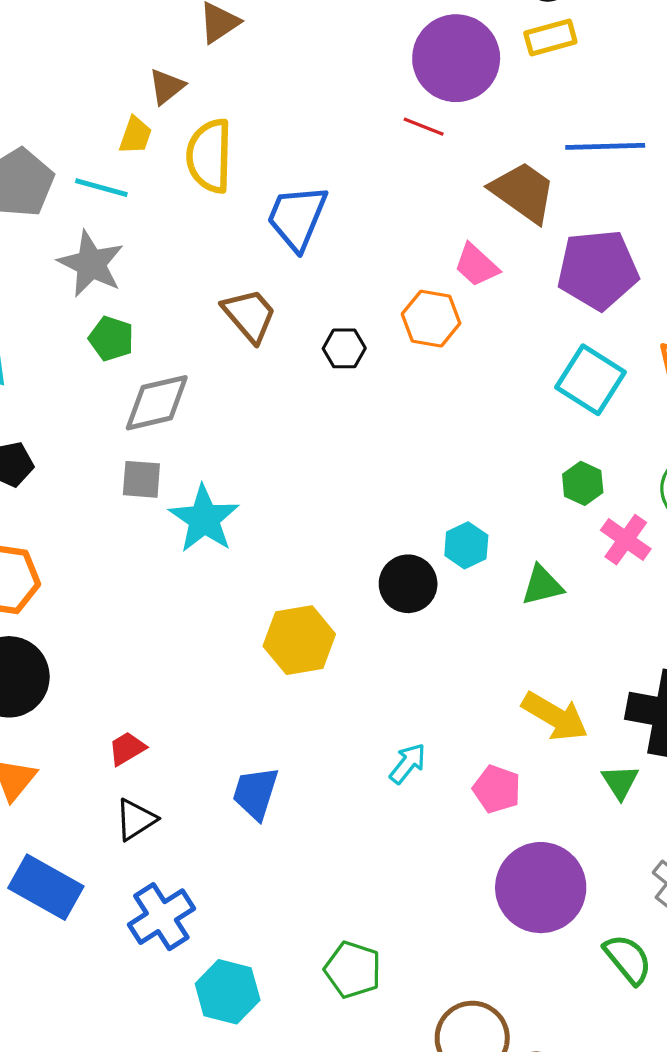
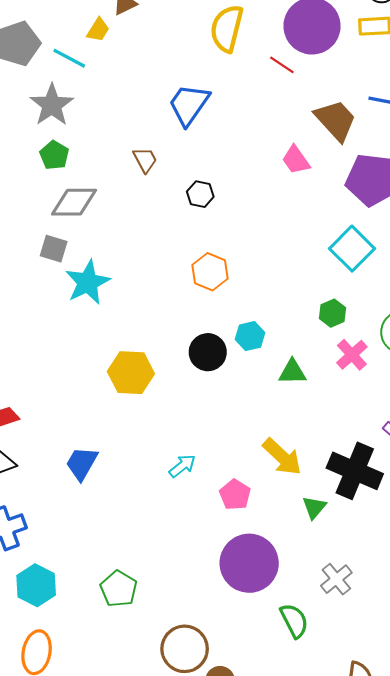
yellow semicircle: (209, 156) -> (227, 28), moved
brown trapezoid: (249, 315) -> (145, 160), size x0.7
orange hexagon: (431, 319) -> (210, 272), moved

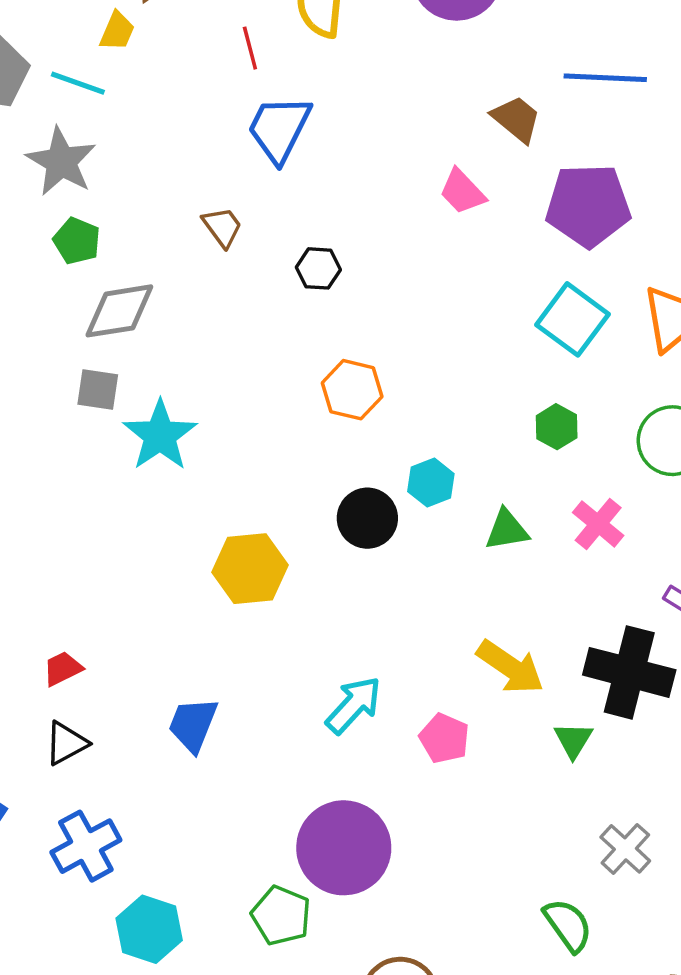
red line: (282, 65) -> (250, 48), moved, turned 50
brown trapezoid: (336, 120) -> (516, 119), size x0.7
pink cross: (352, 355) -> (598, 524), moved
cyan arrow: (182, 466) -> (354, 705), size x1.4
purple circle: (249, 563) -> (344, 848), moved

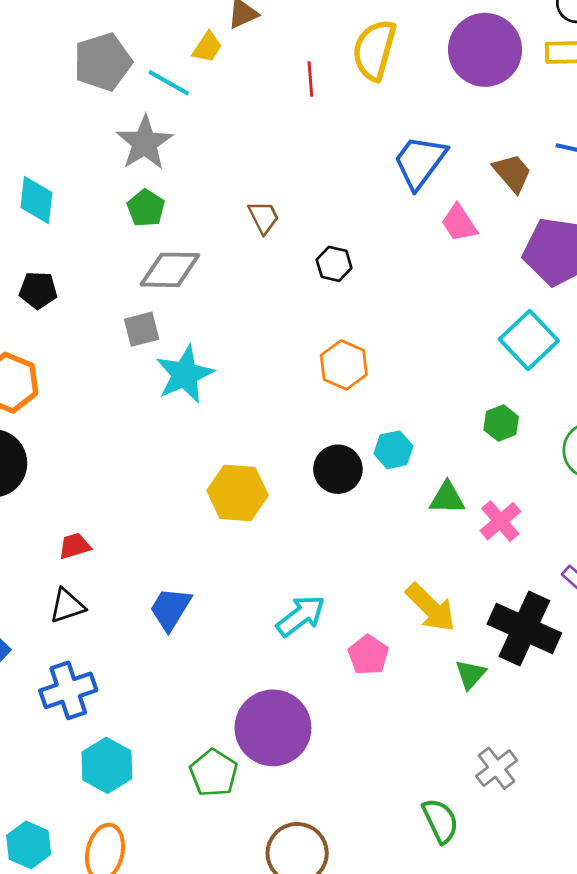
blue trapezoid: (279, 129) -> (420, 162), moved
gray square: (98, 390) -> (142, 329), turned -33
pink cross: (598, 524) -> (500, 521), moved

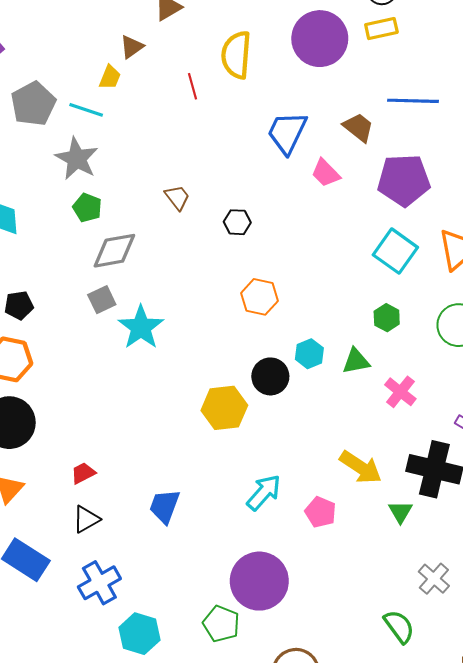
black pentagon: (38, 290) -> (19, 305), moved
yellow hexagon: (238, 493) -> (224, 408), moved
green triangle: (447, 498) -> (356, 361), moved

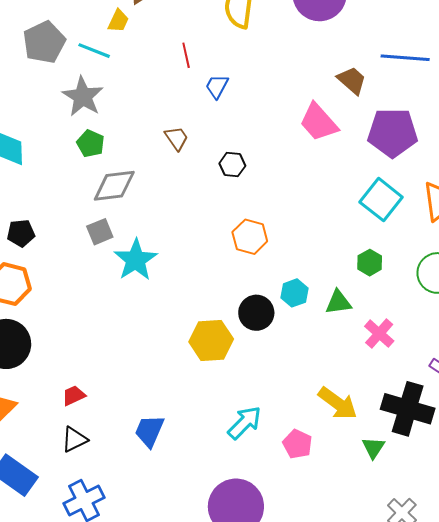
red line: (192, 86) -> (186, 55), moved
blue trapezoid: (287, 133) -> (217, 86), moved, size x0.6
pink trapezoid: (326, 173) -> (319, 122), size x1.4

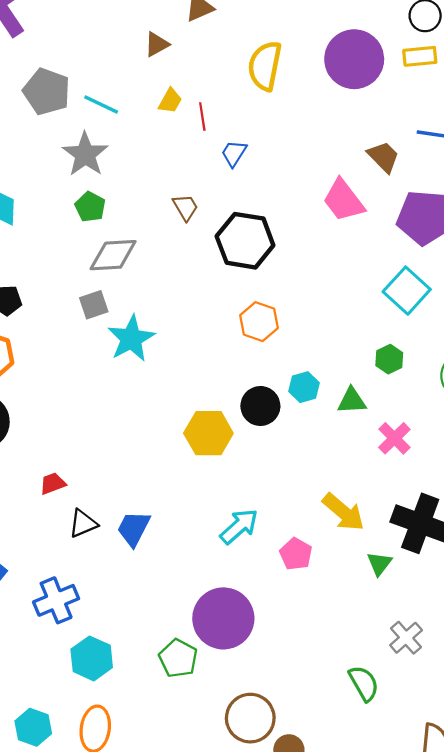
yellow trapezoid: (118, 21) -> (170, 101), moved
gray pentagon: (44, 42) -> (47, 92), turned -30
black hexagon: (232, 165) -> (245, 241), size x2.0
black triangle: (74, 439) -> (83, 524), moved

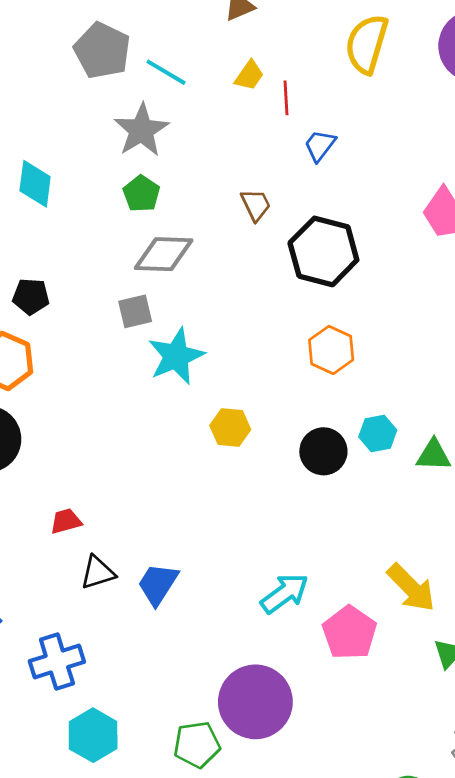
yellow hexagon: (208, 433) -> (230, 427), moved, size x0.7
pink pentagon: (296, 554) -> (349, 633), size x1.4
green pentagon: (178, 658) -> (197, 745), turned 30

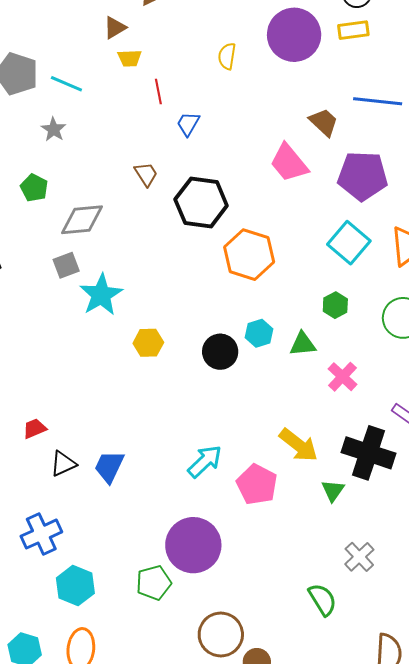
yellow semicircle: (367, 44) -> (227, 56), moved, size x0.6
yellow trapezoid: (249, 75) -> (130, 58), moved, turned 60
gray star: (141, 130) -> (54, 129), size x0.6
green pentagon: (141, 194) -> (34, 188), moved
orange hexagon: (331, 350) -> (249, 255), moved, size x1.4

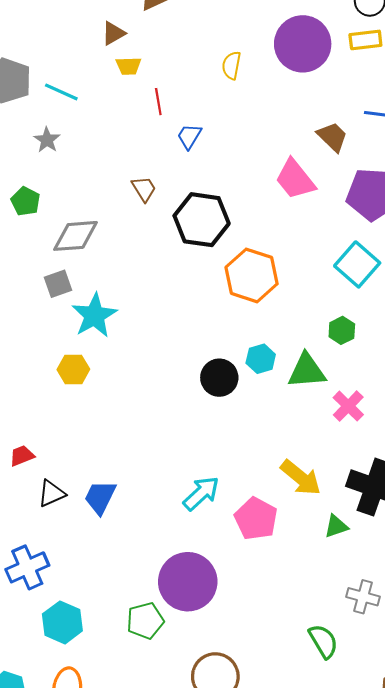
yellow hexagon: (148, 343) -> (73, 369), moved
green triangle: (303, 344) -> (307, 371), size x1.4
green triangle: (333, 491) -> (336, 526), turned 35
gray cross: (359, 557) -> (363, 597), turned -32

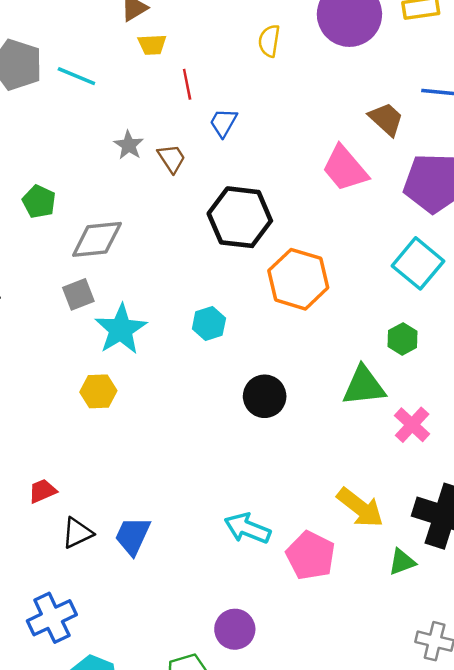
gray star: (47, 140) -> (129, 145), moved
brown trapezoid: (144, 189) -> (172, 158), moved
cyan hexagon: (261, 359) -> (209, 324), moved
cyan arrow: (201, 493) -> (247, 528), turned -114
purple circle: (188, 582) -> (235, 629), size x0.6

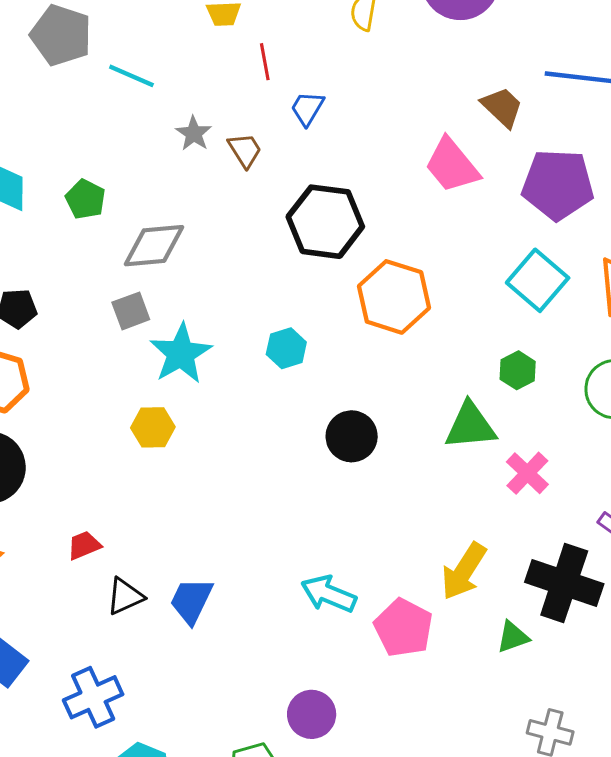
cyan line: (76, 76) -> (131, 76), moved
yellow arrow: (360, 508) -> (464, 571), turned 84

